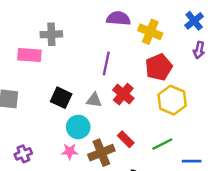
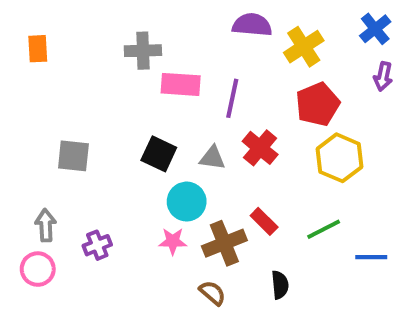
yellow cross: (150, 32) -> (304, 47), turned 35
pink rectangle: (29, 55) -> (181, 84), moved

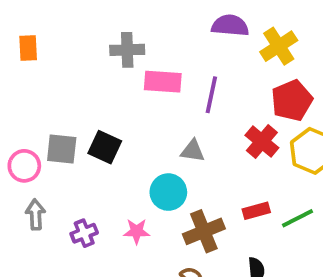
red cross: (260, 148) -> (262, 142), moved
black square: (159, 154) -> (105, 147), moved
red rectangle: (264, 221) -> (256, 211), moved, turned -60
pink star: (173, 241) -> (137, 231), moved
pink circle: (38, 269) -> (24, 166), moved

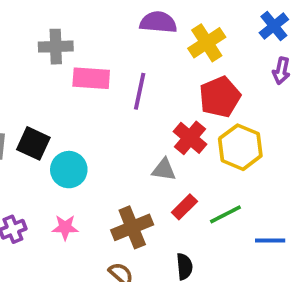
gray triangle: (193, 151) -> (164, 170), moved
cyan circle: (168, 192) -> (69, 170), moved
red rectangle: (256, 211) -> (184, 207), turned -30

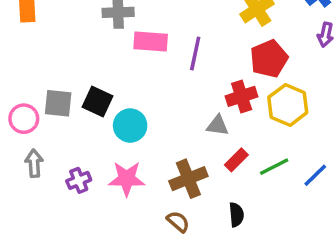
red cross: (190, 138) -> (242, 96), turned 32
pink star: (65, 227) -> (127, 179), size x1.5
blue line: (270, 240) -> (315, 175), moved, turned -44

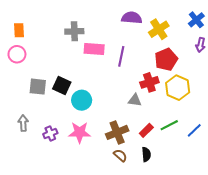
pink circle: (24, 119) -> (17, 54), moved
red rectangle: (236, 160) -> (146, 130), moved
brown semicircle: (178, 222) -> (120, 155), moved

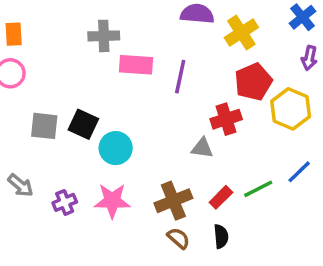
yellow hexagon: (178, 88) -> (291, 109), moved
gray arrow: (23, 123) -> (20, 185), turned 133
blue line: (194, 130) -> (299, 172), moved

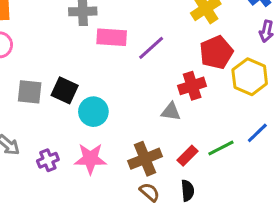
purple line: (180, 77) -> (151, 48), turned 36

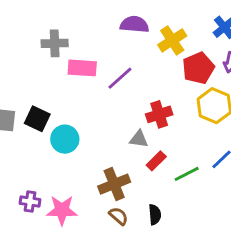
red pentagon: (216, 52) -> (198, 68), moved
red rectangle: (188, 156) -> (156, 161), moved
pink star: (90, 159) -> (62, 210), moved
purple cross: (48, 160) -> (30, 201), moved, turned 30

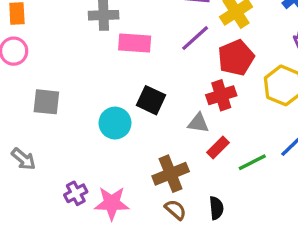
red pentagon: (198, 68) -> (236, 58), moved
purple line: (120, 78) -> (195, 38), moved
black square: (37, 119) -> (151, 100), moved
purple cross: (30, 201) -> (76, 193), turned -36

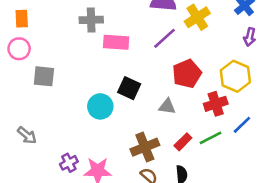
red pentagon: (236, 58) -> (187, 74), moved
red cross: (221, 95) -> (216, 104), moved
gray square: (46, 102) -> (44, 76), moved
red rectangle: (218, 148) -> (183, 142), moved

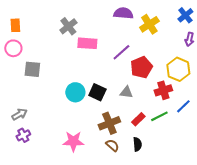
gray cross: (91, 20) -> (68, 26), turned -36
purple line: (165, 38) -> (121, 52), moved
black square: (129, 88) -> (97, 92), moved
gray arrow: (27, 135) -> (19, 114), turned -70
purple cross: (69, 163) -> (23, 135), moved

